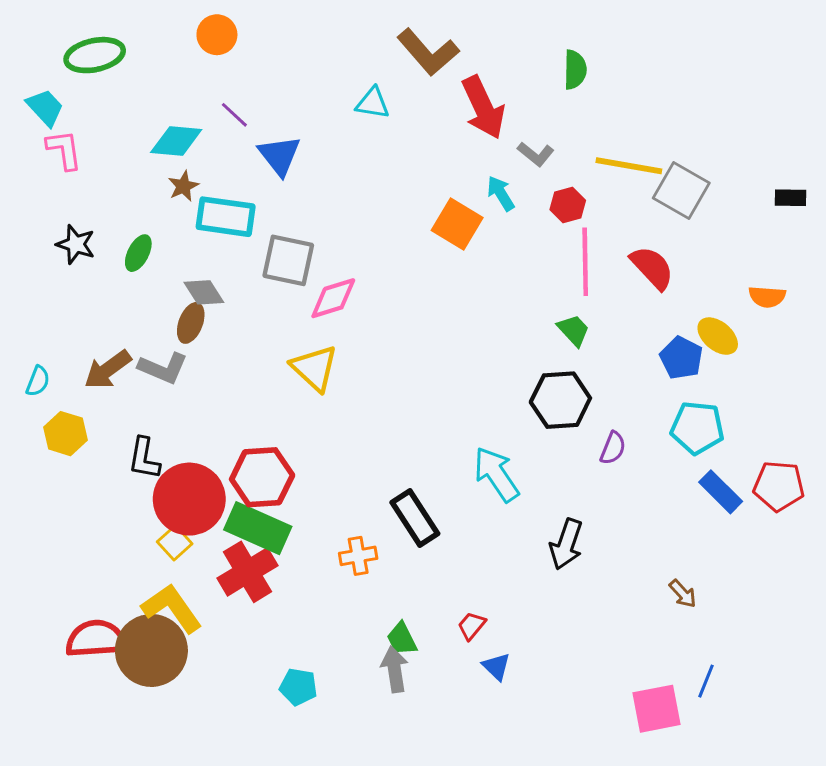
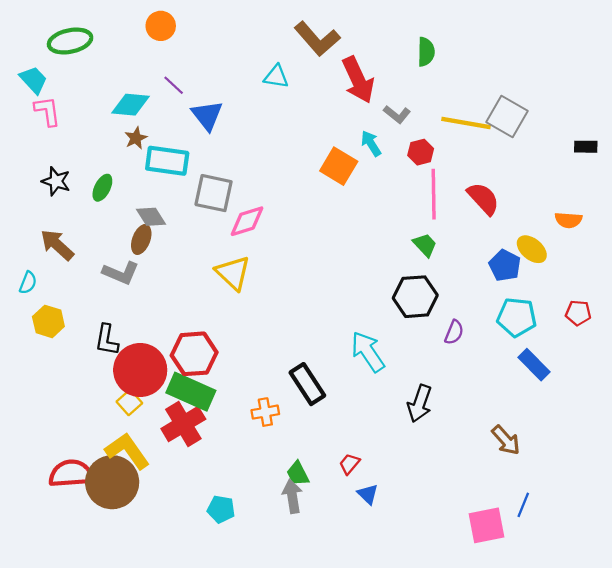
gray square: (681, 190) -> (507, 117), moved
brown arrow: (108, 370) -> (57, 245), moved, turned 78
red pentagon: (779, 486) -> (578, 313), moved, size x0.7
brown arrow: (683, 594) -> (506, 440), size x1.4

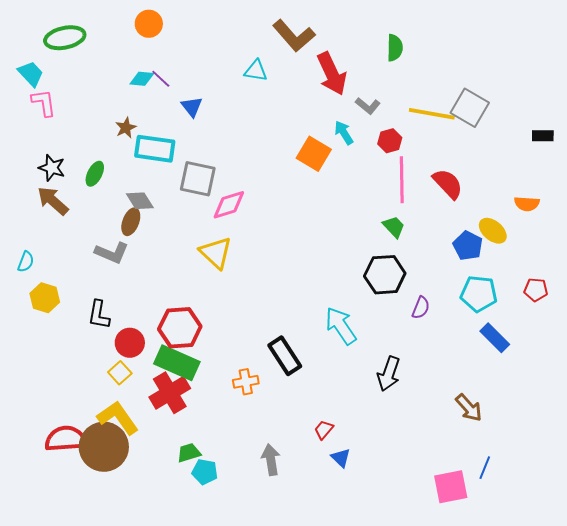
cyan diamond: (130, 105) -> (142, 79), moved, size x0.7
blue triangle: (207, 115) -> (192, 107), size x0.7
brown arrow: (57, 245) -> (53, 201), moved
red circle: (140, 370) -> (130, 343), size x0.6
green trapezoid: (298, 474) -> (189, 453), moved, turned 100

